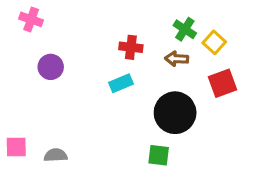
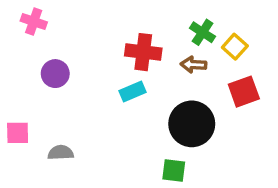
red cross: (131, 47) -> (143, 52), size x1.4
pink square: (16, 147) -> (18, 133), moved
gray semicircle: (56, 155) -> (61, 153), moved

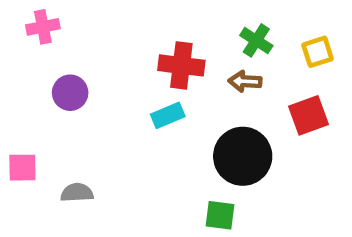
pink cross: (34, 21) -> (43, 27), turned -30
yellow square: (235, 47) -> (318, 52), moved, turned 30

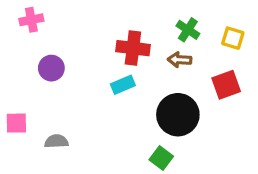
yellow square: (318, 52) -> (233, 38), turned 35
green square: (220, 215) -> (161, 158), turned 30

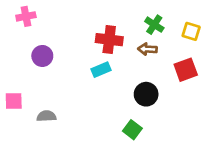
black circle: (178, 115) -> (146, 94), size x0.7

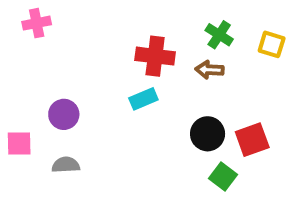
purple circle: (42, 56) -> (64, 114), moved
red square: (186, 70) -> (252, 140), moved
green square: (132, 130) -> (223, 177), moved

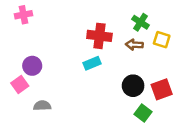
yellow square: (272, 44) -> (162, 40), moved
purple circle: (64, 114) -> (32, 66), moved
pink square: (19, 144) -> (20, 84), moved, turned -35

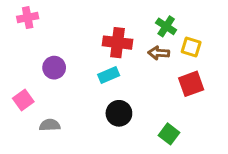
purple circle: (32, 66) -> (54, 68), moved
black circle: (133, 86) -> (119, 113), moved
red square: (162, 89) -> (191, 84), moved

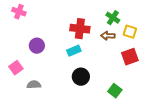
pink cross: (28, 18) -> (19, 12), turned 32

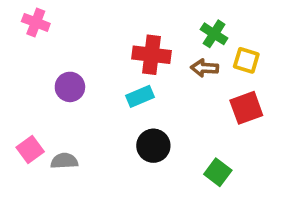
pink square: (16, 68) -> (30, 149), moved

